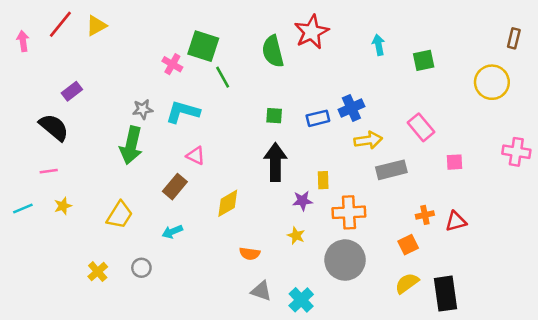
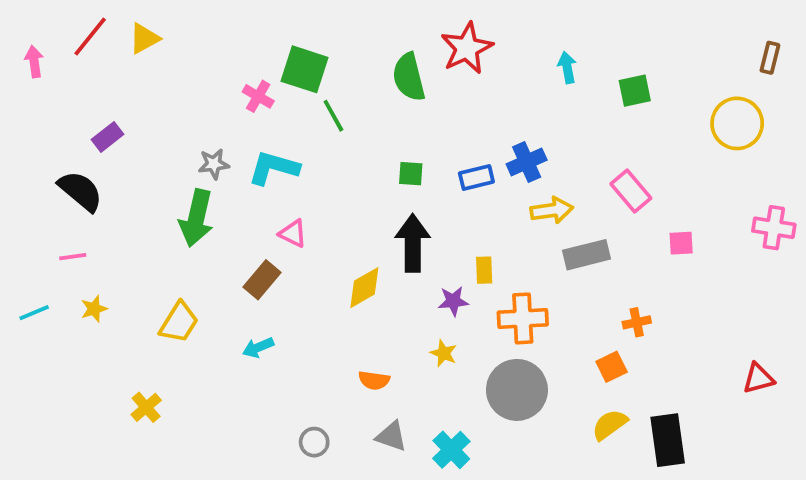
yellow diamond: (228, 203) -> (364, 288), moved
red triangle: (456, 221) -> (758, 378), moved
gray circle: (141, 268) -> (314, 442), moved

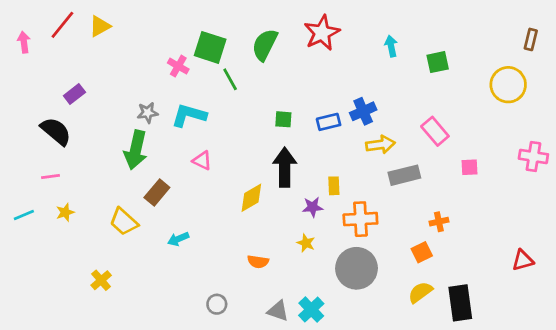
green semicircle: (409, 77) -> (265, 45), moved, turned 40
brown rectangle: (262, 280) -> (157, 192), moved
yellow trapezoid: (179, 322) -> (124, 222), turned 100
gray triangle: (391, 436) -> (278, 311), moved

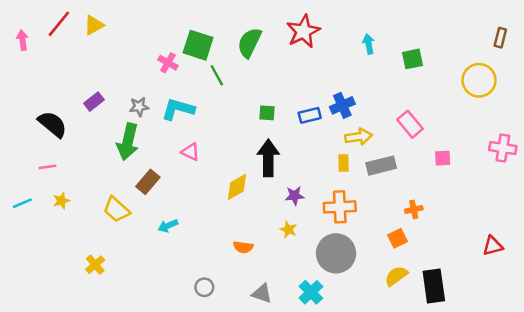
purple rectangle: (74, 94) -> (94, 102), moved
yellow rectangle: (334, 186) -> (344, 163), moved
cyan cross: (311, 310) -> (311, 292), moved

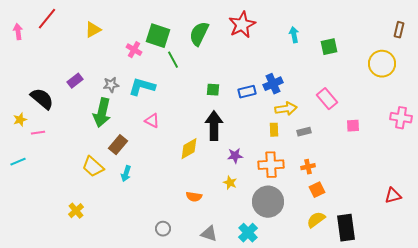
yellow triangle: (94, 25) -> (93, 30), moved
gray rectangle: (381, 166) -> (304, 132), size x0.6
yellow star: (61, 201) -> (20, 120), moved
orange cross: (414, 209) -> (308, 167), moved
cyan arrow: (168, 226) -> (126, 174), moved, turned -49

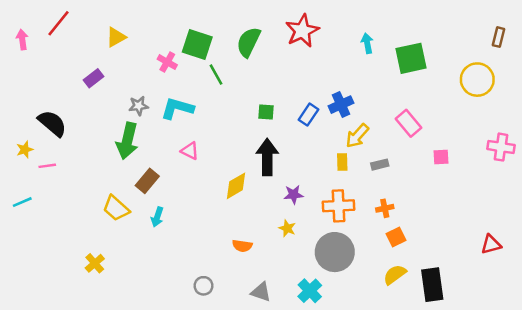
green square: (329, 47) -> (411, 58), size x1.5
purple rectangle: (75, 81) -> (94, 78), moved
blue rectangle: (247, 92) -> (308, 115), turned -42
yellow arrow: (286, 109) -> (357, 136), turned 140

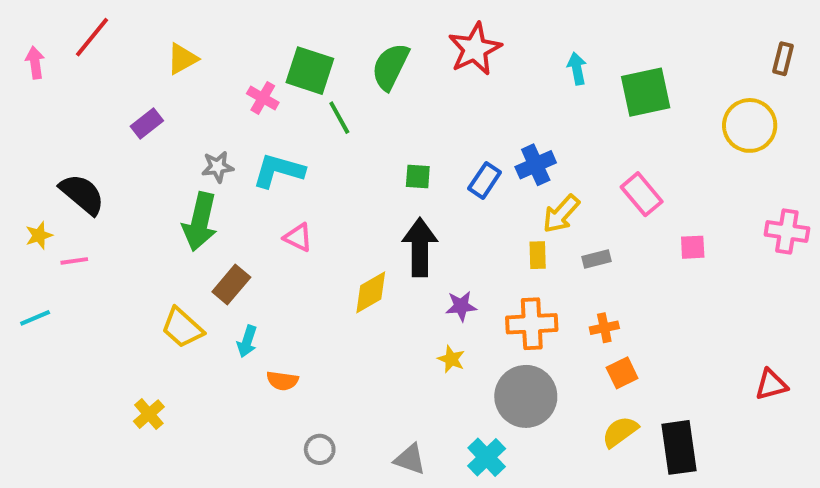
orange semicircle: (242, 246) -> (282, 381), moved

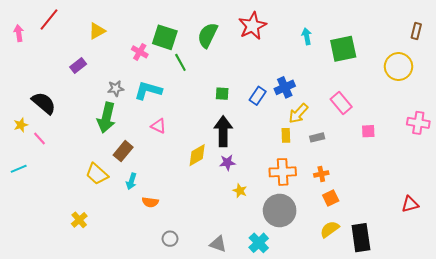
pink line: (74, 261) -> (40, 139), turned 56
purple star: (461, 306) -> (227, 163), moved

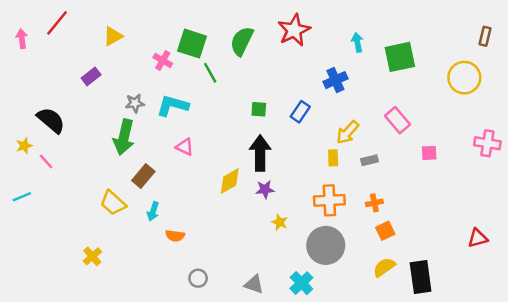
blue cross: (285, 87) -> (335, 80), moved

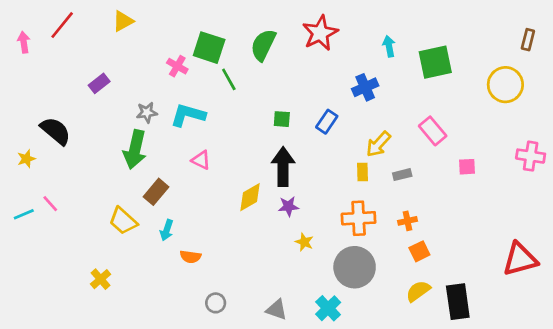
yellow triangle: (113, 36) -> (123, 21), moved
pink line: (46, 161) -> (50, 204), moved
red triangle: (478, 238) -> (520, 259), size x1.6

